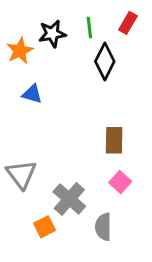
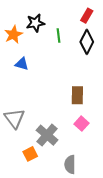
green line: (89, 27) -> (58, 36), moved
black diamond: (105, 61) -> (87, 42), moved
gray semicircle: (103, 227) -> (70, 164), moved

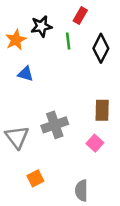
red rectangle: (87, 16) -> (80, 15), moved
brown rectangle: (77, 95) -> (102, 110), moved
gray cross: (47, 135) -> (55, 125), moved, turned 30

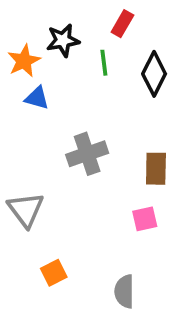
blue triangle: (26, 74) -> (37, 98), moved
gray cross: (55, 125) -> (87, 154), moved
pink square: (95, 143) -> (145, 219), turned 35

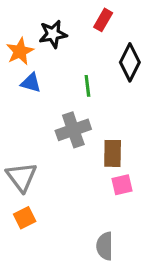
green line: (104, 63) -> (87, 86), moved
brown rectangle: (156, 169) -> (113, 153), moved
orange square: (54, 273) -> (25, 218), moved

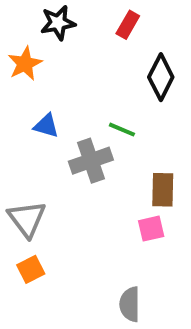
black star: (53, 34) -> (58, 23), moved
blue triangle: (31, 83) -> (46, 126), moved
green line: (87, 86) -> (122, 130), moved, turned -60
brown rectangle: (113, 153) -> (163, 190), moved

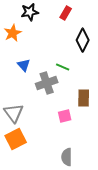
blue triangle: (46, 126) -> (24, 65), turned 32
pink square: (151, 229) -> (65, 116), moved
orange square: (31, 269) -> (16, 139), size x1.5

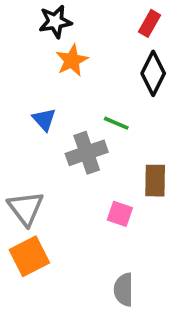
red rectangle: (66, 13) -> (149, 23), moved
orange star: (13, 33) -> (72, 60), moved
pink square: (65, 116) -> (120, 214), turned 32

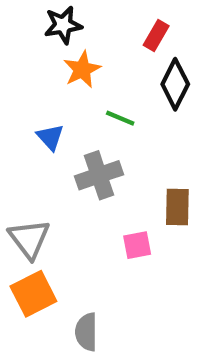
red rectangle: (149, 23) -> (156, 36), moved
green line: (116, 123) -> (120, 118), moved
pink square: (120, 214) -> (137, 245), turned -30
gray semicircle: (124, 290) -> (86, 332), moved

